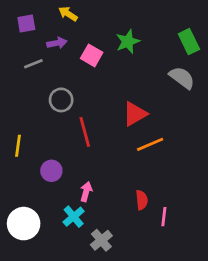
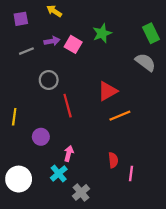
purple arrow: (57, 43) -> (52, 41), moved

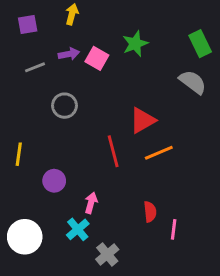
yellow arrow: (54, 11) -> (72, 14), turned 72
red line: (68, 106) -> (113, 151), moved

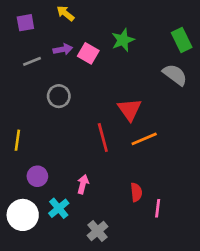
yellow arrow: (72, 14) -> (65, 13), turned -66
red triangle: (143, 120) -> (130, 109), turned -35
purple circle: (54, 181) -> (37, 176), moved
cyan cross: (78, 229) -> (59, 208), moved

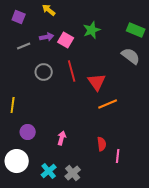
purple square: (25, 23) -> (19, 17), turned 32
green rectangle: (182, 40) -> (136, 30), turned -42
red line: (103, 138) -> (72, 71), moved
cyan cross: (59, 208) -> (49, 171), moved

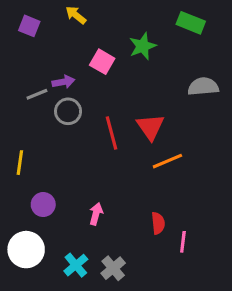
green rectangle: (136, 30) -> (191, 23), moved
purple arrow: (47, 37) -> (63, 82), moved
gray line: (24, 46) -> (37, 94), moved
gray semicircle: (131, 56) -> (203, 86), turned -42
red line: (72, 71) -> (112, 133), moved

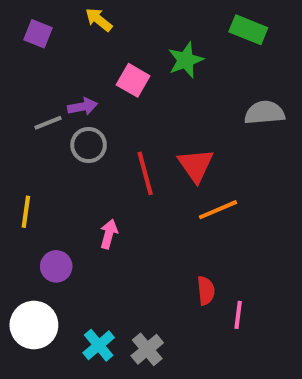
pink arrow: (96, 214) -> (109, 234), moved

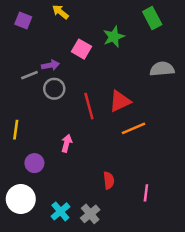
green rectangle: (248, 30) -> (152, 18), turned 40
red triangle: (196, 165) -> (120, 101), turned 40
red semicircle: (206, 291) -> (109, 180), moved

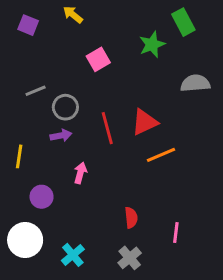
green star: (114, 37) -> (152, 44), moved
pink square: (81, 49) -> (98, 59), turned 30
purple arrow: (51, 65) -> (61, 136), moved
gray cross: (90, 214) -> (130, 258), moved

